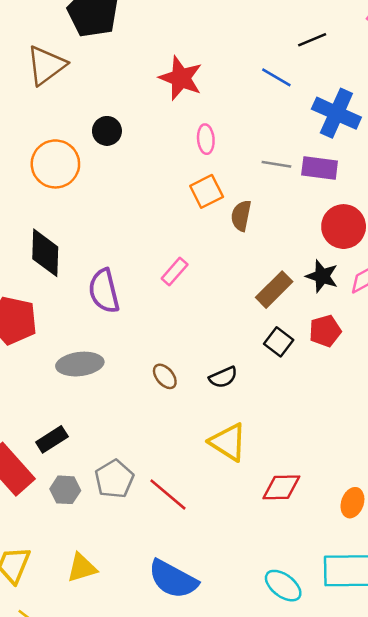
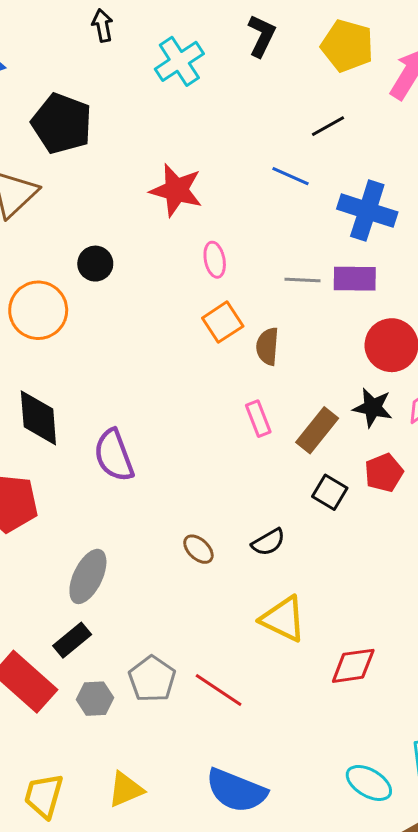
pink rectangle: (175, 271) -> (258, 419), moved, turned -56
gray ellipse: (80, 364) -> (88, 576), moved, turned -51

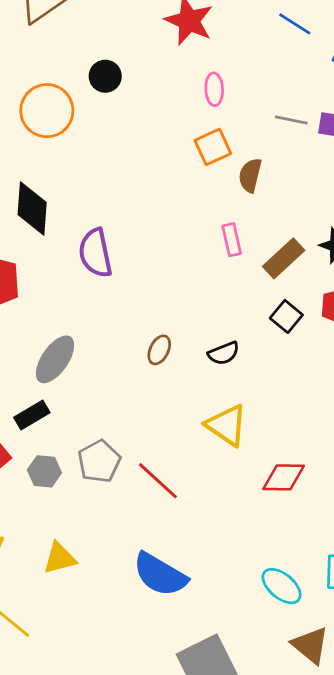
brown ellipse: (198, 549) -> (159, 350), turned 64

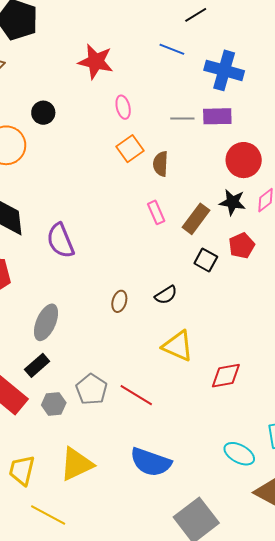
yellow triangle: (60, 558) -> (76, 464), size x1.4

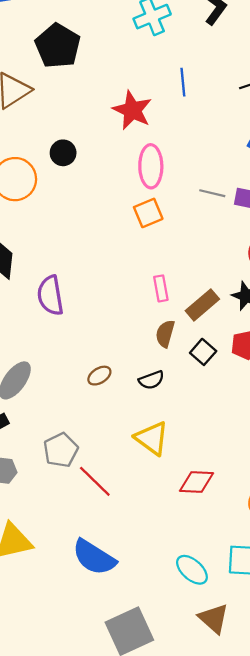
blue line: (172, 49) -> (183, 82), moved, turned 50
pink ellipse: (123, 107) -> (151, 166), size x1.6
brown semicircle: (161, 164) -> (165, 334), moved
brown ellipse: (119, 301) -> (99, 376), turned 30
gray pentagon: (92, 389) -> (61, 450), moved

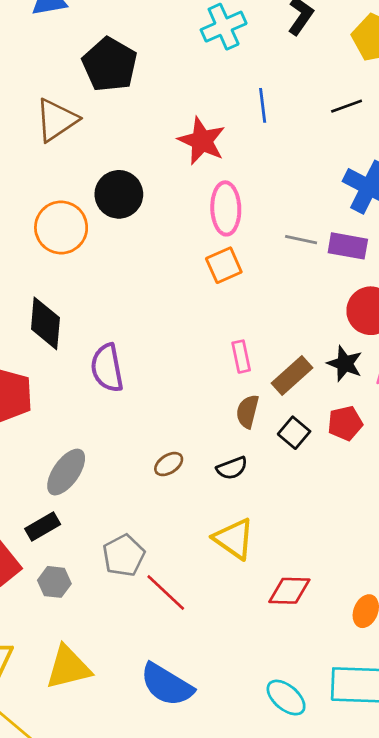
black circle: (63, 153) -> (119, 194), size x1.5

